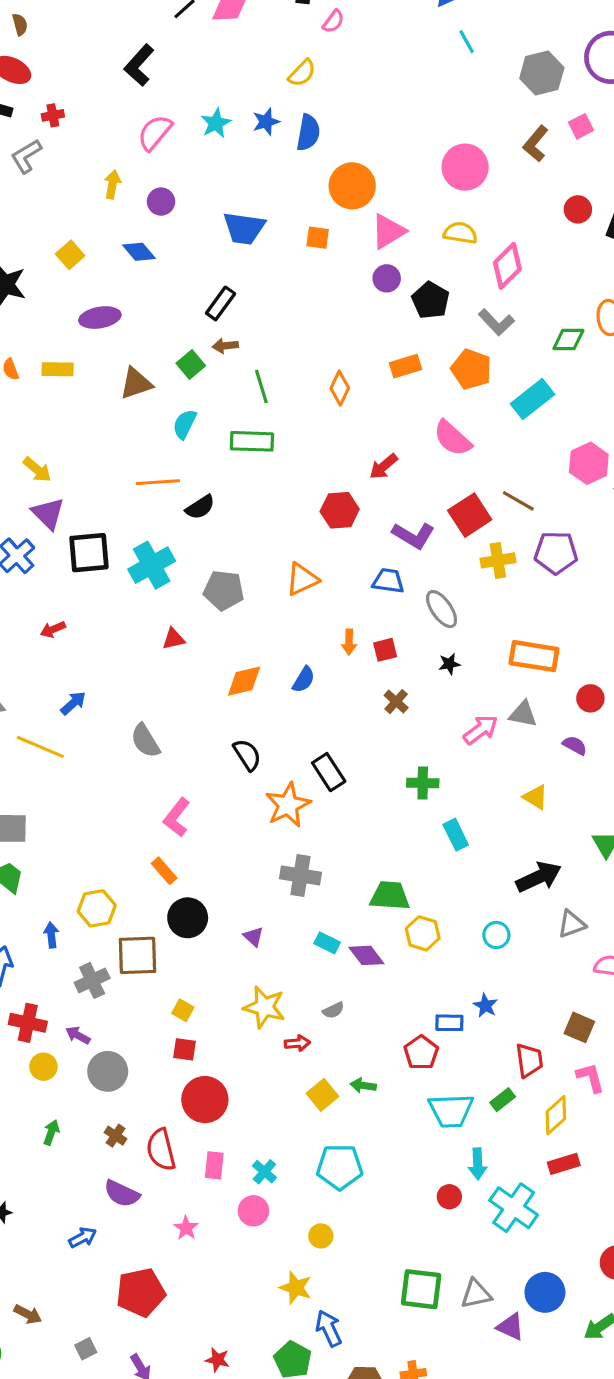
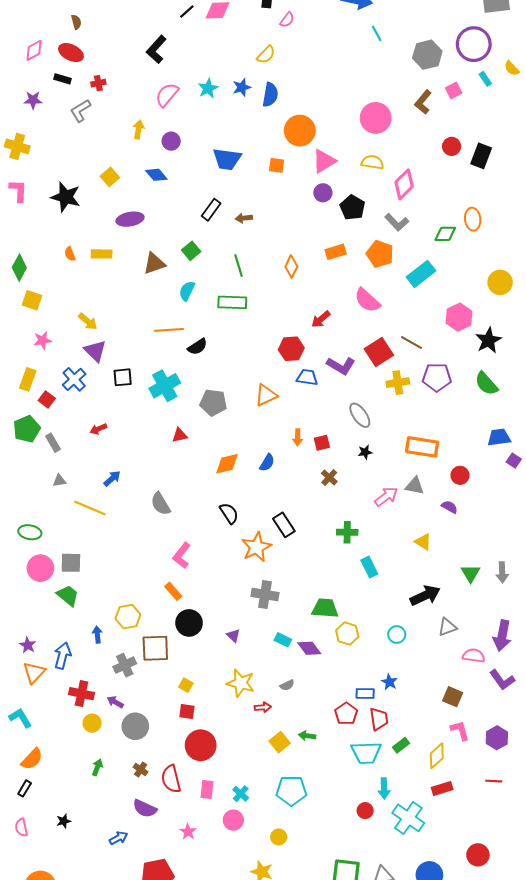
brown arrow: (225, 346) -> (244, 218), moved
black square: (89, 553) -> (123, 377), size x0.7
blue trapezoid: (388, 581) -> (307, 377), moved
red trapezoid: (529, 1060) -> (379, 719), moved

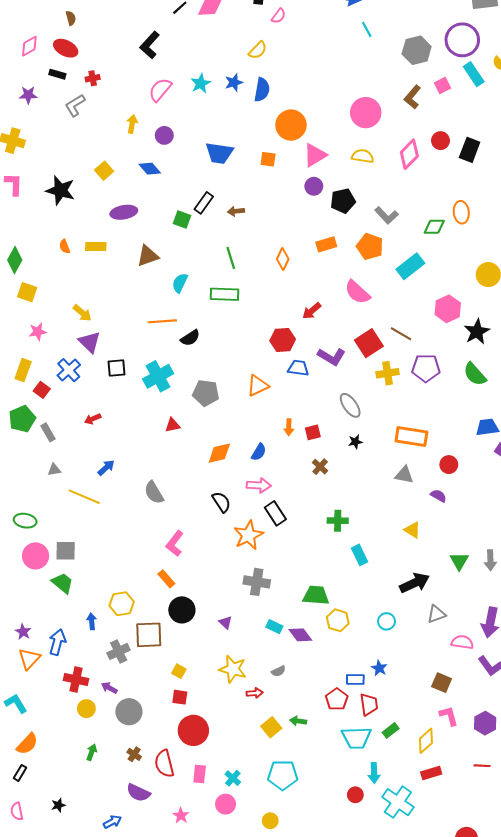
cyan rectangle: (485, 79) -> (474, 74), size x1.6
pink diamond: (404, 184) -> (409, 154), moved
black pentagon: (352, 208) -> (343, 201), turned 30
green square: (191, 251) -> (182, 220), moved, turned -30
pink arrow: (386, 496) -> (259, 485), moved, turned 40

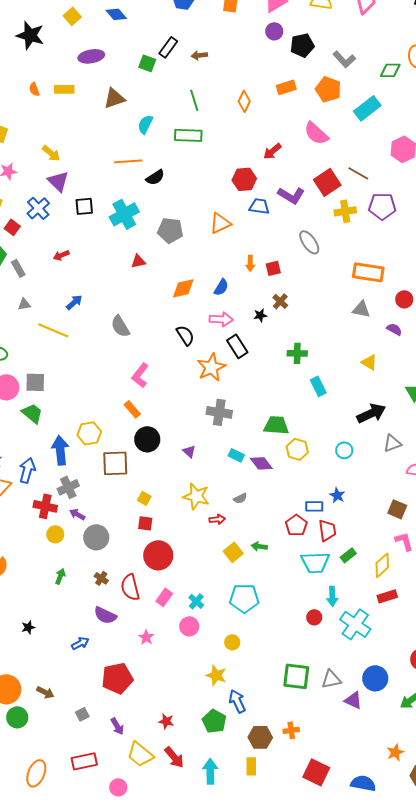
black star: (355, 442) -> (260, 315), moved
blue arrow: (92, 621) -> (60, 450), size x1.8
gray cross: (119, 651) -> (68, 487), moved
pink rectangle: (200, 774) -> (164, 597), turned 30

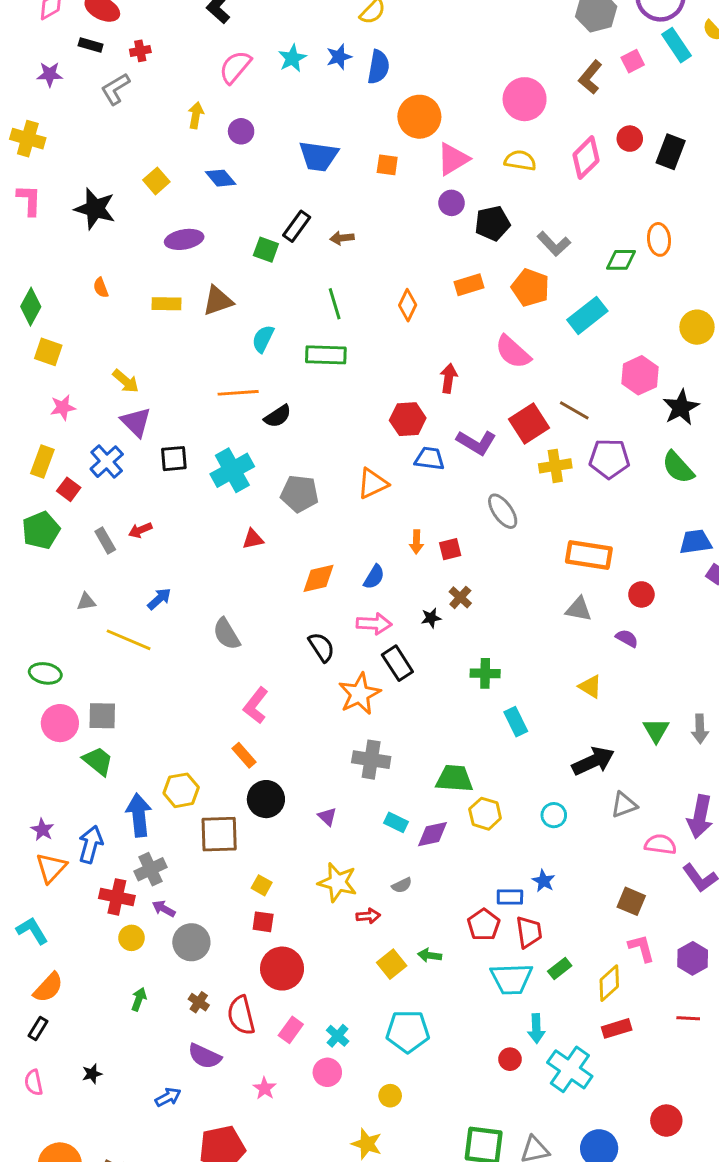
yellow rectangle: (64, 89) -> (167, 304), moved
red arrow: (272, 151) -> (449, 378), turned 138
gray rectangle: (18, 268) -> (105, 540), moved
purple diamond: (261, 463) -> (433, 834), turned -65

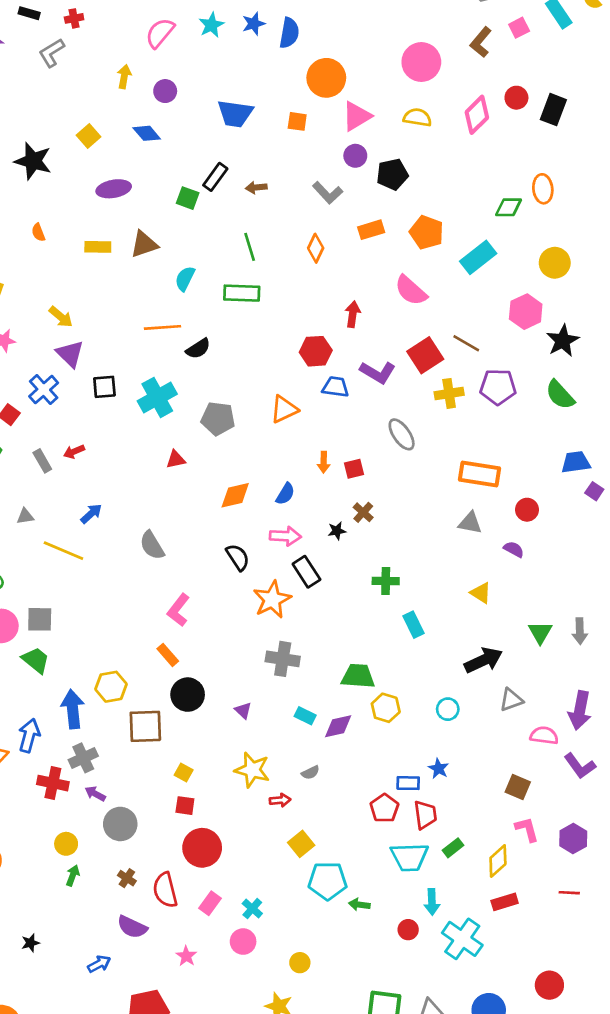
gray L-shape: (554, 244) -> (328, 193), moved
yellow circle: (697, 327) -> (555, 263), moved
yellow circle: (132, 938) -> (66, 844), moved
green arrow: (430, 955) -> (359, 905), moved
cyan pentagon: (408, 1031) -> (328, 881), moved

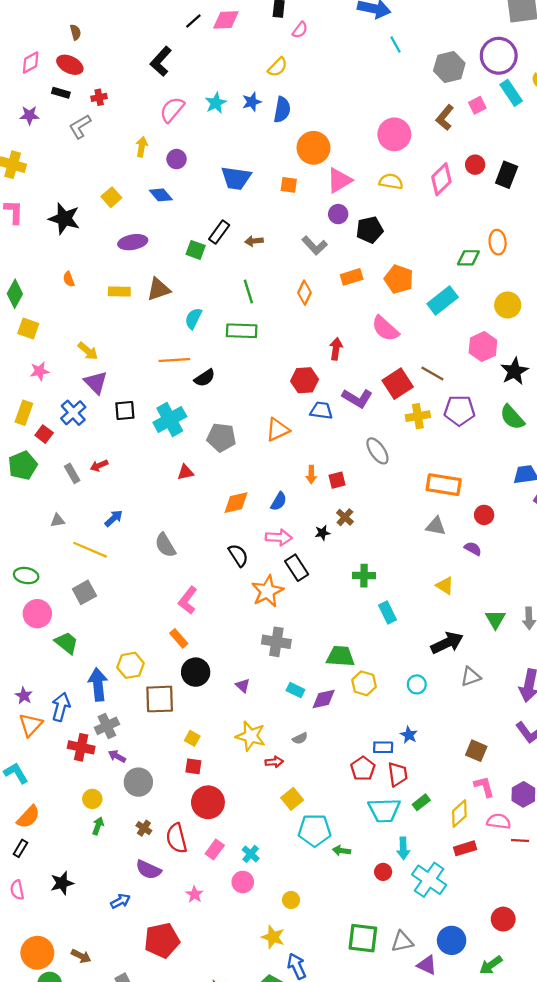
gray square: (40, 619) -> (84, 592), moved, turned -30
pink semicircle: (544, 736) -> (499, 821), moved
black star: (30, 943) -> (62, 883), size x1.5

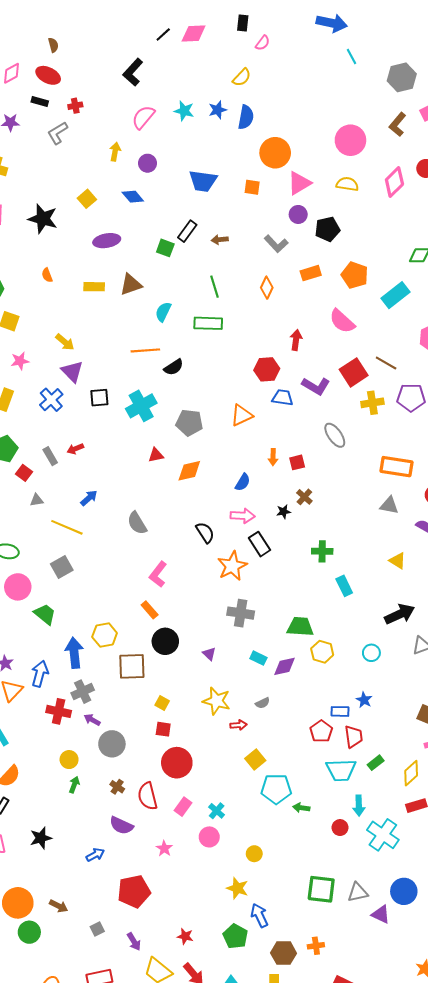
cyan star: (216, 103) -> (184, 111), turned -30
red square: (44, 434) -> (24, 473), moved
orange diamond: (236, 503) -> (189, 471), moved

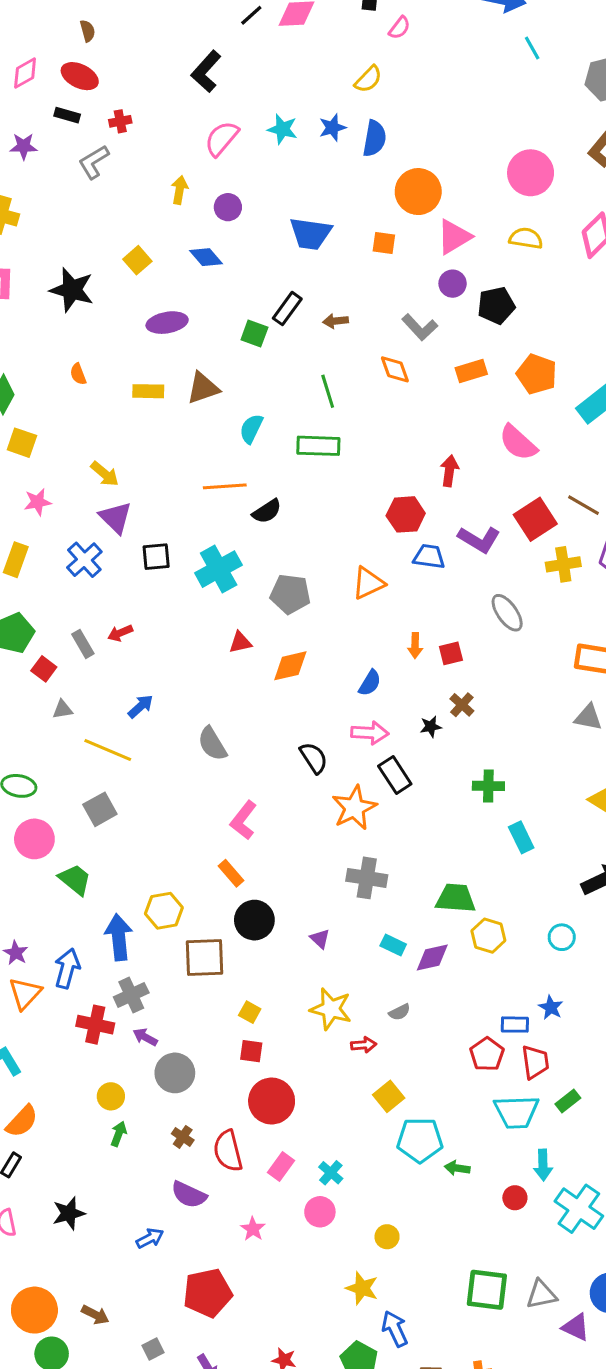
orange diamond: (267, 288) -> (395, 369), moved, turned -45

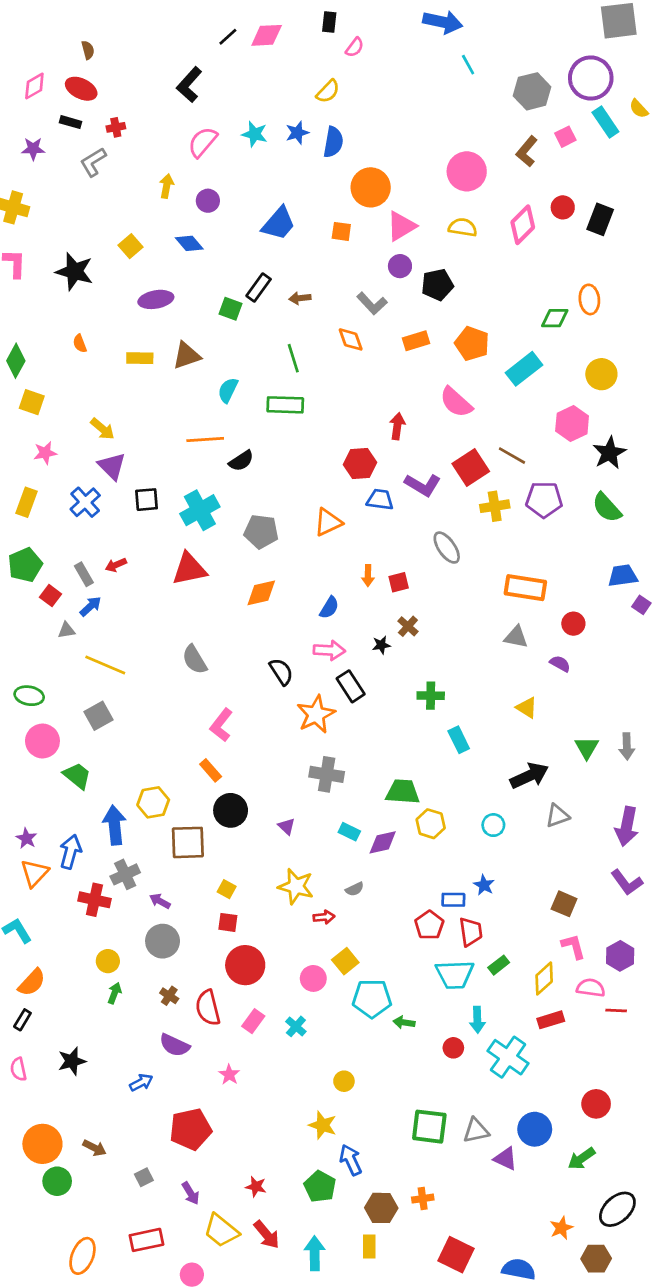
blue trapezoid: (311, 234) -> (279, 223), turned -57
red triangle: (240, 642) -> (189, 569), moved, size x1.8
blue arrow: (141, 706) -> (90, 606), moved
purple arrow: (145, 1037) -> (160, 901), moved
pink circle: (320, 1212) -> (313, 978), moved

